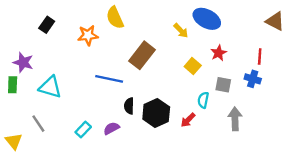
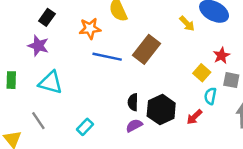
red star: (219, 53) -> (221, 55), moved
purple star: (23, 62) -> (38, 46), moved
yellow square: (193, 66) -> (202, 73), moved
blue line: (109, 79) -> (107, 57), moved
purple semicircle: (111, 128) -> (134, 126), moved

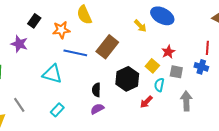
black rectangle: (47, 17) -> (34, 21), moved
cyan triangle: (51, 83) -> (52, 74), moved
black hexagon: (161, 110) -> (127, 79), moved

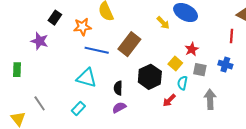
red line: (207, 48) -> (231, 36), moved
cyan triangle: (52, 74) -> (87, 78), moved

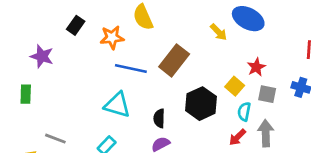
purple star: (40, 41) -> (42, 56), moved
gray arrow: (210, 99) -> (266, 133), moved
red arrow: (169, 100) -> (237, 137), moved
gray line: (40, 103) -> (55, 139), turned -35

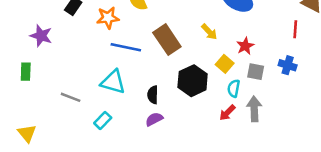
yellow arrow: (219, 32) -> (209, 32), moved
brown rectangle: (174, 60) -> (167, 40), turned -72
gray line: (55, 139) -> (71, 97), moved

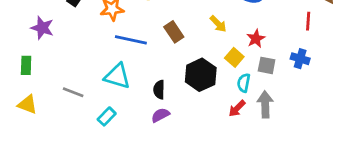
brown rectangle: (167, 40) -> (174, 32), size x0.7
yellow triangle: (27, 133) -> (27, 104), moved, turned -30

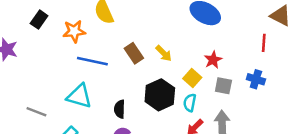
yellow arrow: (218, 24) -> (164, 53), moved
cyan semicircle: (244, 83) -> (190, 103), moved

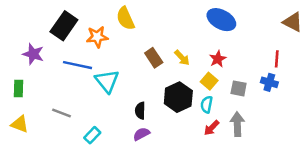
black rectangle: (39, 20) -> (64, 26), size x1.6
red line: (264, 43) -> (277, 59), moved
red star: (213, 60) -> (218, 59), moved
blue line: (92, 61) -> (77, 65), moved
cyan triangle: (79, 96) -> (107, 81), moved, turned 35

